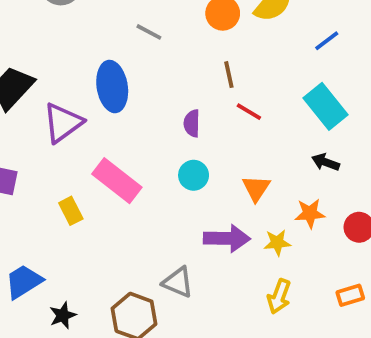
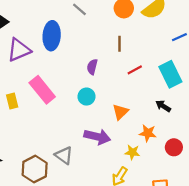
red line: (249, 112) -> (135, 70), moved, turned -72
yellow star: (277, 243) -> (132, 152), moved

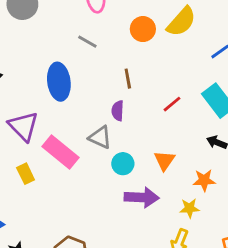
brown line: (119, 44) -> (128, 79), moved
purple triangle: (19, 50) -> (23, 126), moved, turned -40
cyan circle: (86, 97) -> (123, 164), moved
gray triangle: (64, 155) -> (100, 137), moved

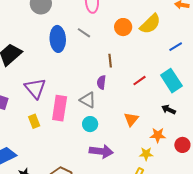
blue ellipse: (59, 82) -> (58, 39), moved
pink rectangle: (61, 152) -> (60, 108), turned 55
cyan circle: (123, 164) -> (90, 124), moved
purple arrow: (142, 197) -> (101, 151), moved

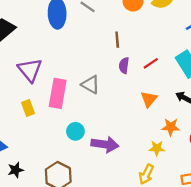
purple semicircle: (101, 82) -> (124, 65), moved
orange triangle: (131, 119) -> (149, 99), moved
cyan circle: (90, 124) -> (75, 131), moved

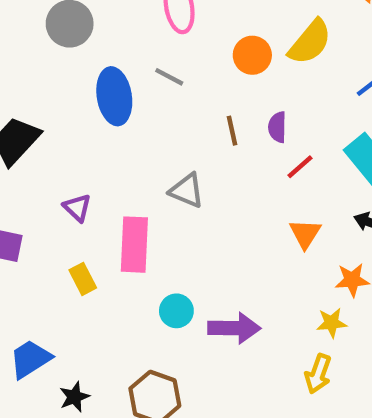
purple semicircle: (124, 65) -> (277, 127), moved
purple triangle: (30, 70) -> (77, 208), size x0.6
gray triangle: (91, 85) -> (187, 191), moved

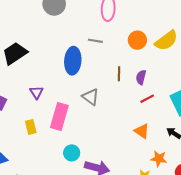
gray line: (169, 77) -> (95, 41), turned -32
blue ellipse: (114, 96) -> (73, 61), moved
orange triangle: (305, 234) -> (142, 131), turned -42

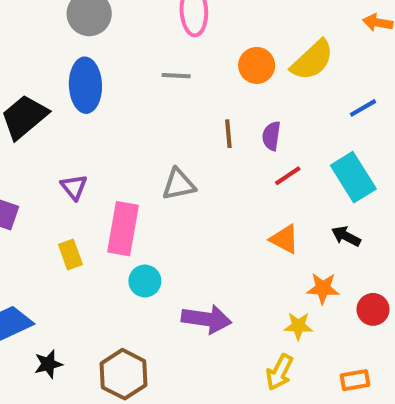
blue ellipse: (73, 61) -> (85, 85), moved
gray triangle: (90, 97) -> (179, 184), turned -42
cyan circle: (72, 153) -> (145, 281), moved

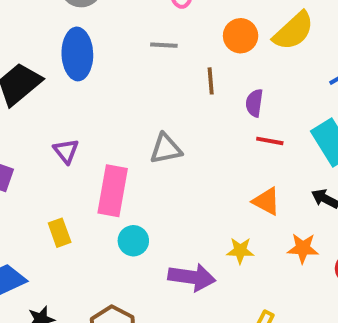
brown line: (228, 134) -> (211, 81), moved
red line: (288, 176) -> (270, 141), turned 44
yellow rectangle: (70, 255) -> (60, 233), moved
yellow star: (298, 326) -> (240, 251), moved

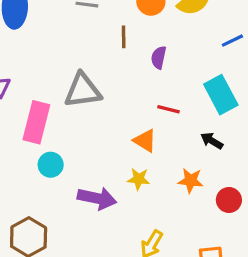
red line: (270, 141) -> (168, 109), moved
gray triangle: (166, 149) -> (83, 90), size x1.4
orange triangle: (266, 201) -> (145, 141), moved

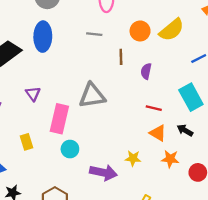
orange triangle: (145, 141) -> (158, 133), moved

